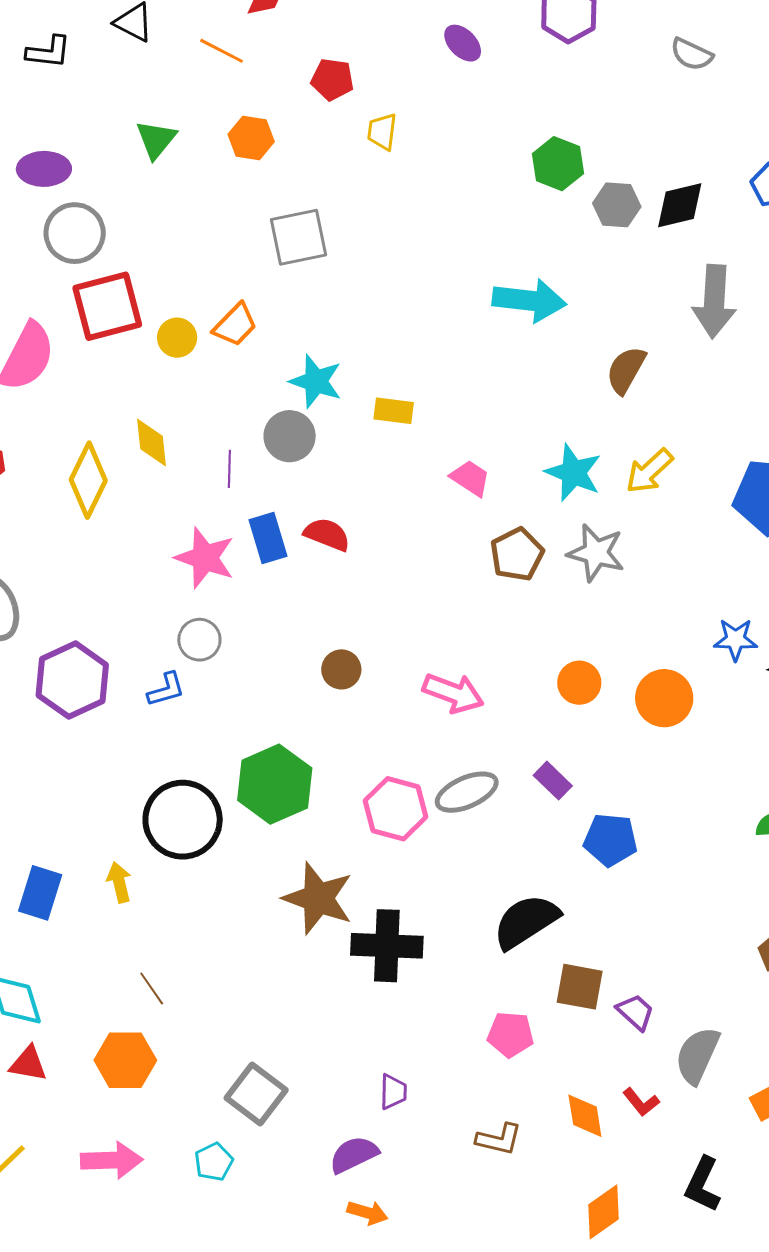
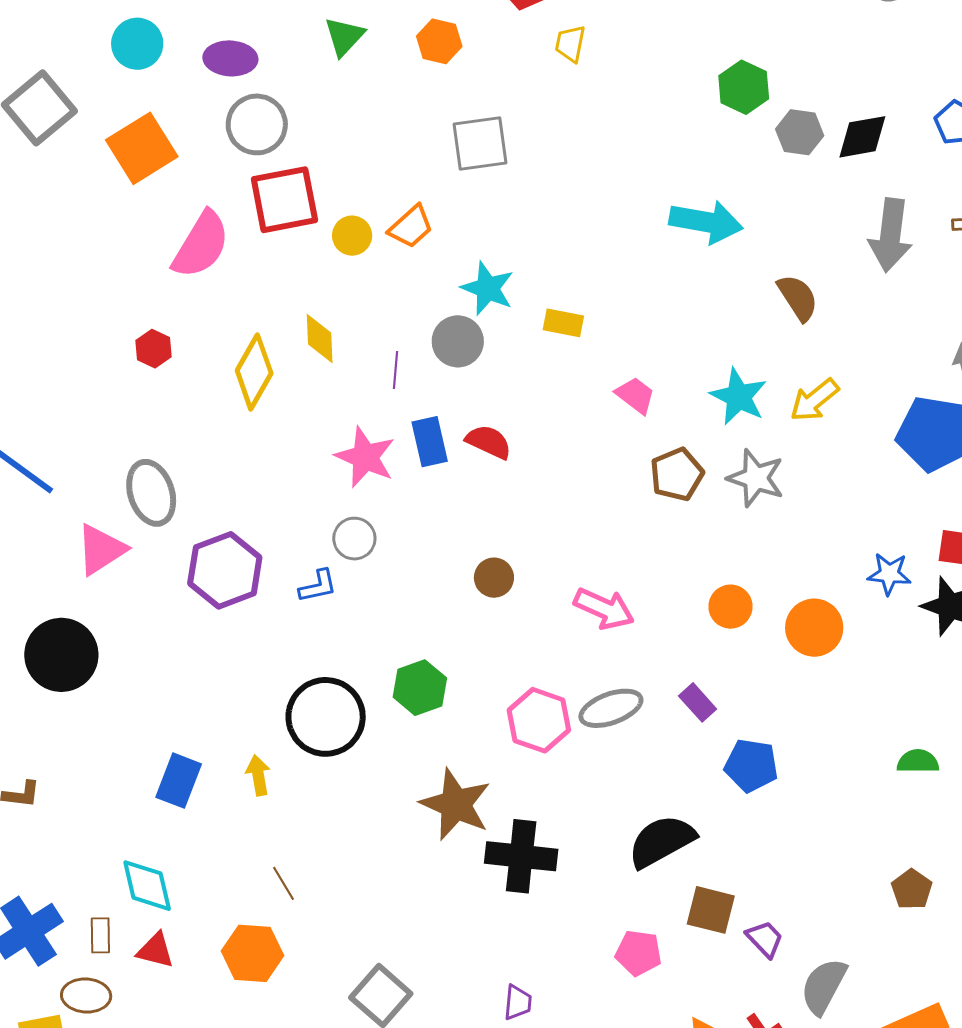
brown semicircle: (626, 370) -> (798, 298), turned 114
green hexagon: (275, 784) -> (420, 688), size x0.7

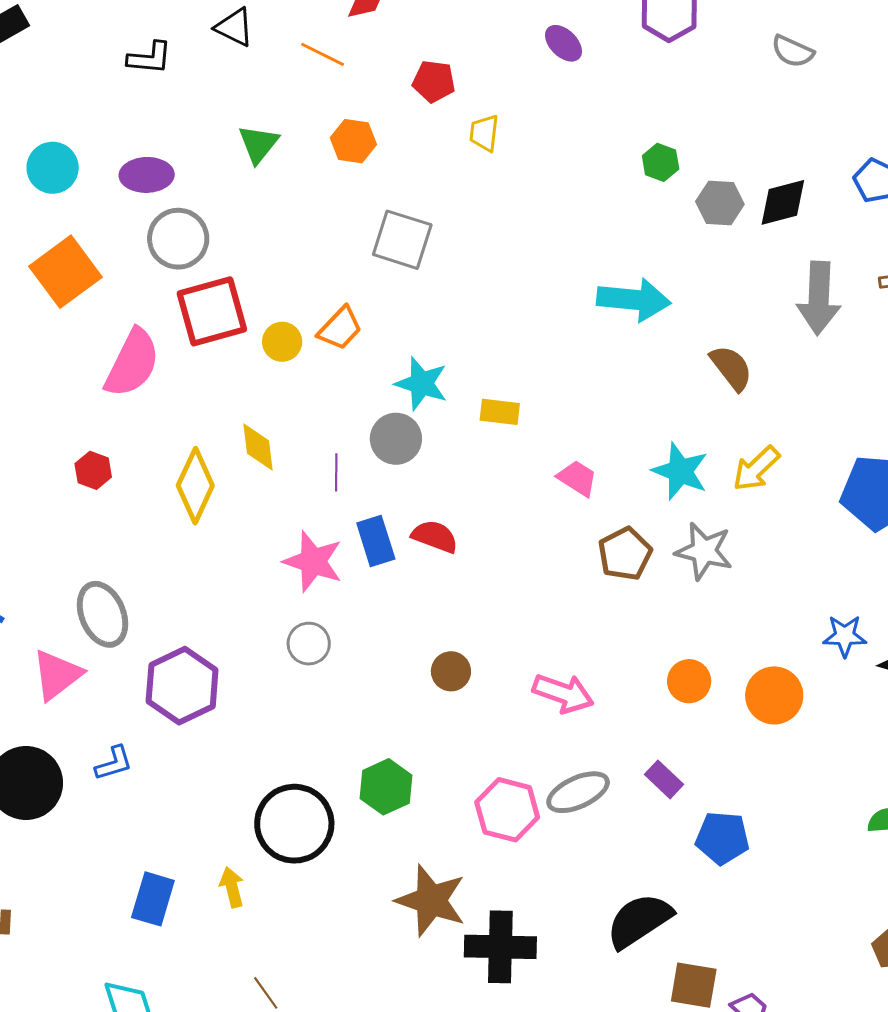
green hexagon: (744, 87) -> (661, 162), size x0.7
gray square: (480, 143) -> (402, 240), turned 30
blue L-shape: (318, 586) -> (114, 763), moved

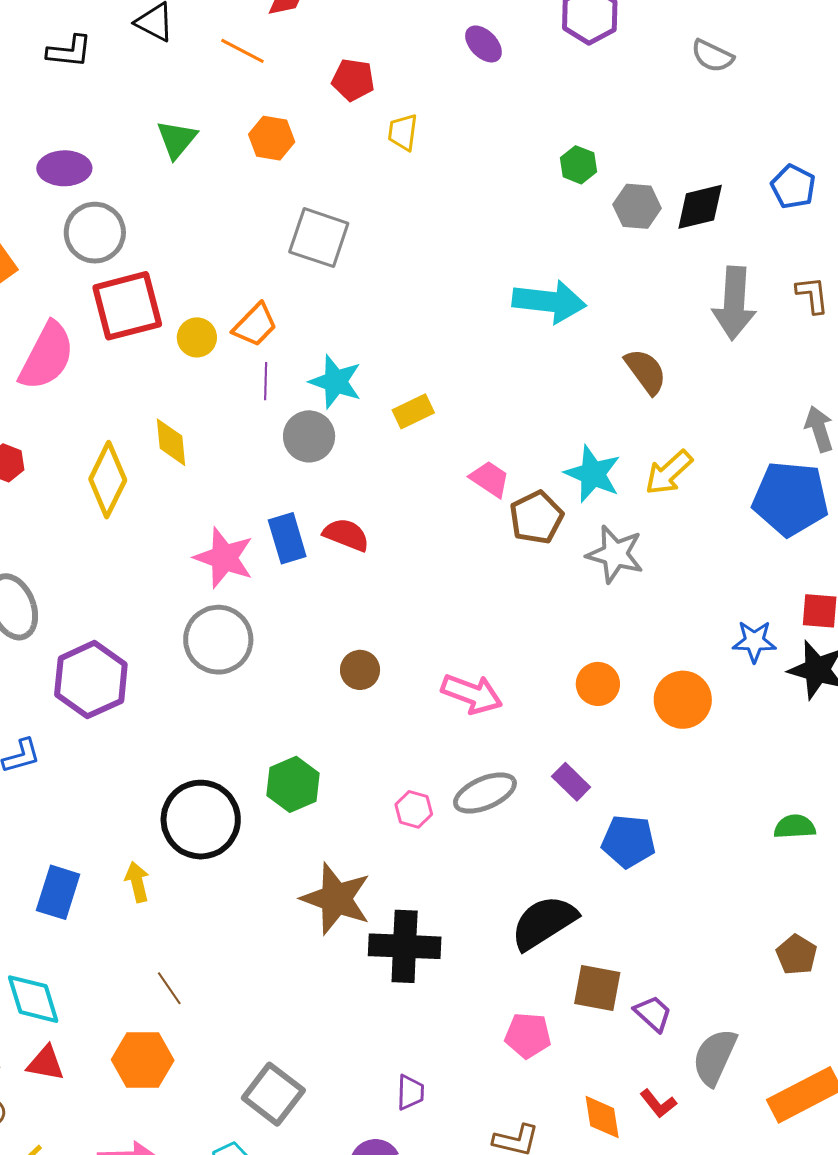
yellow rectangle: (500, 412) -> (413, 411), turned -33
purple line: (336, 472) -> (266, 381), moved
brown pentagon: (625, 554) -> (536, 517), moved
gray circle: (309, 644) -> (218, 640), size x1.6
pink hexagon: (507, 810) -> (414, 809), size x0.6

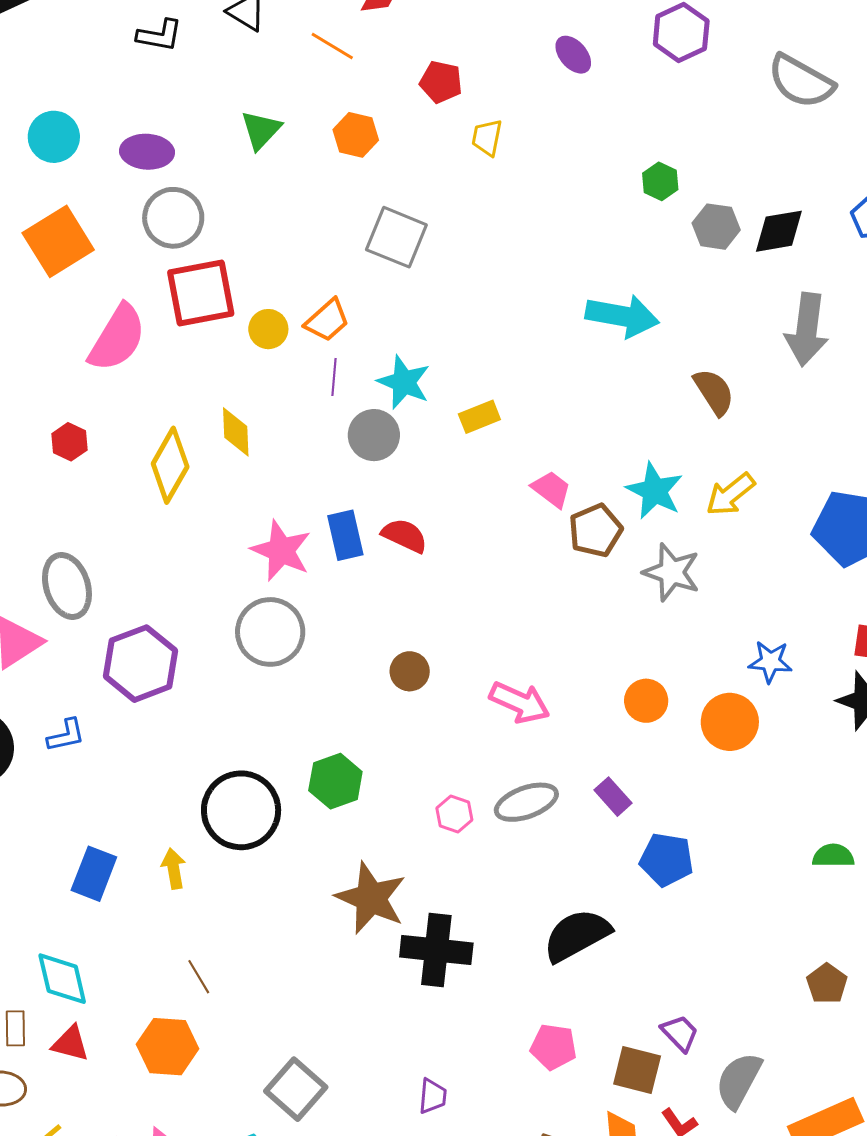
gray semicircle: (712, 56) -> (801, 81), size x1.6
blue star: (754, 641) -> (770, 662), moved
brown square: (597, 988) -> (637, 1070), moved

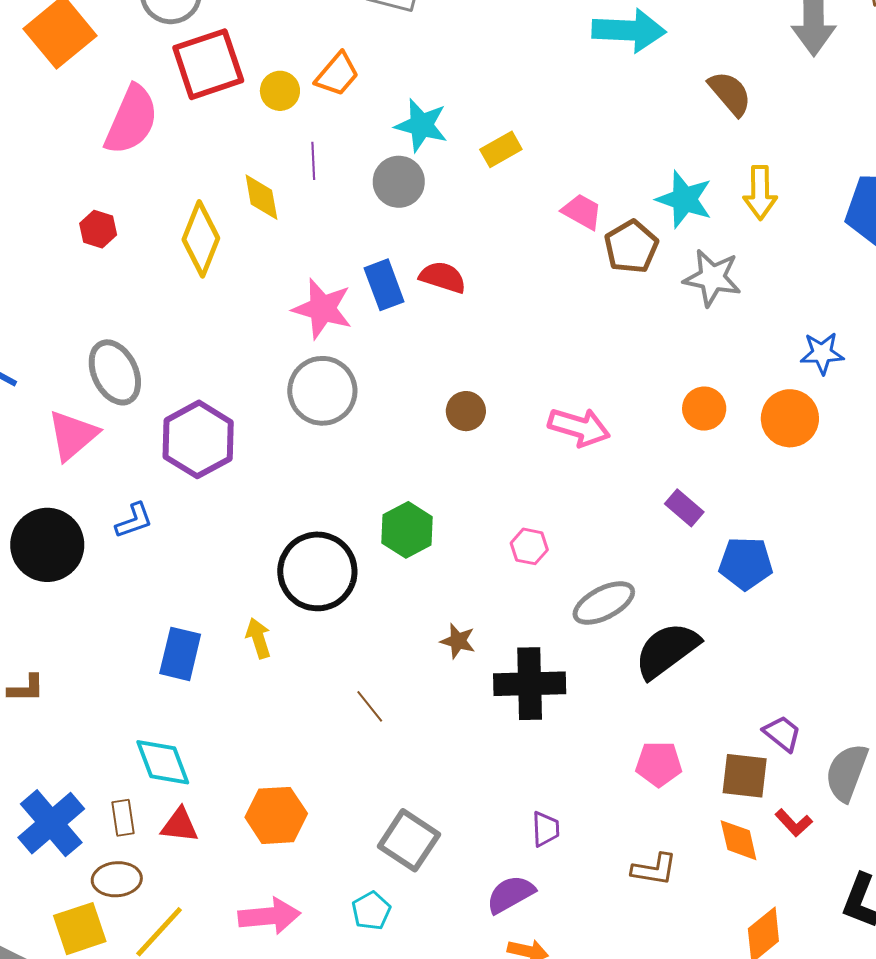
purple line: (334, 377) -> (313, 161), moved
yellow arrow: (730, 494) -> (760, 193), turned -44
gray ellipse: (526, 802) -> (604, 603), moved
brown star: (371, 898) -> (458, 641), size x0.5
brown line: (199, 977) -> (370, 706), moved

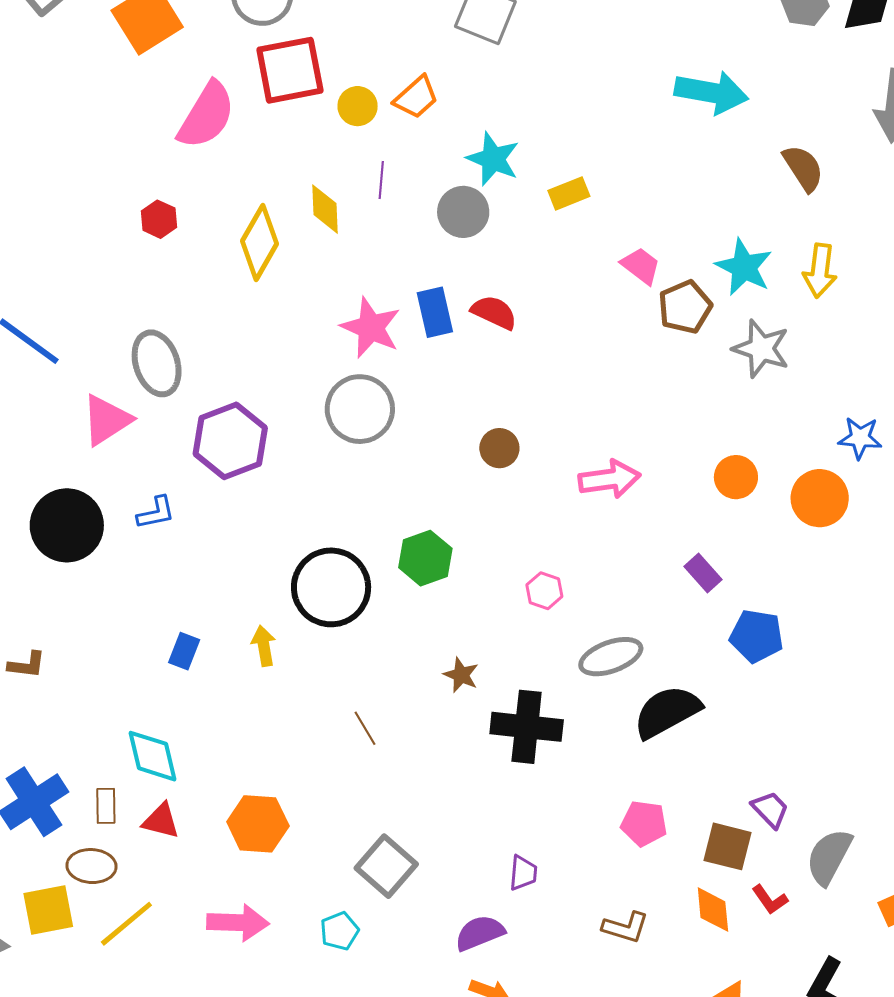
pink arrow: (579, 427) -> (609, 479), turned -32
blue rectangle: (180, 654) -> (184, 651), size x0.7

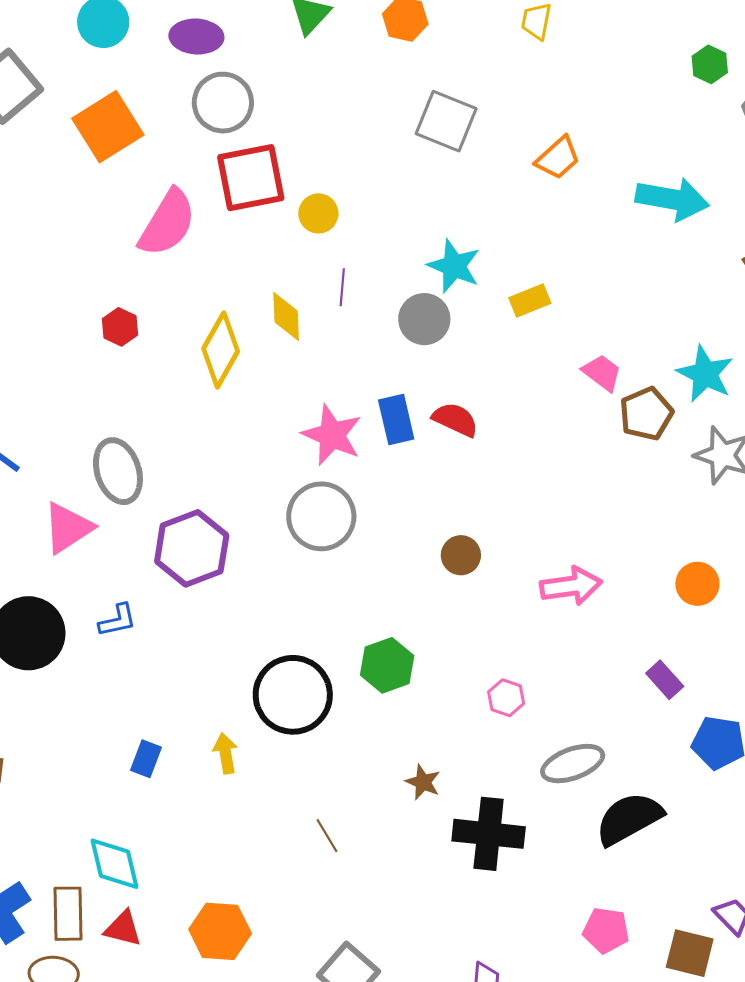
orange trapezoid: (416, 97) -> (558, 158), moved
brown rectangle: (106, 806) -> (68, 914), size x1.5

